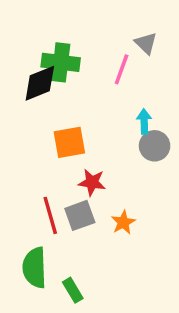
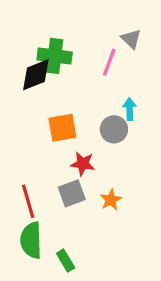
gray circle: (155, 146) -> (114, 129), moved
red line: (50, 215) -> (28, 201), moved

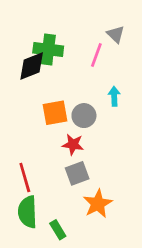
gray circle: (114, 129) -> (84, 116), moved
gray square: (72, 193) -> (77, 173), moved
orange star: (111, 200) -> (98, 204), moved, size x1.5

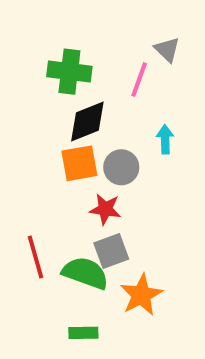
black diamond: (32, 66) -> (87, 121), moved
green semicircle: (28, 212) -> (85, 273), moved, turned 112
green rectangle: (58, 230) -> (83, 333), turned -60

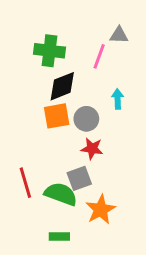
gray triangle: (167, 50) -> (119, 35), turned -42
red star: (105, 209) -> (92, 149), moved

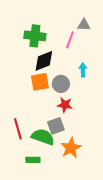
green rectangle: (59, 237) -> (33, 160), moved

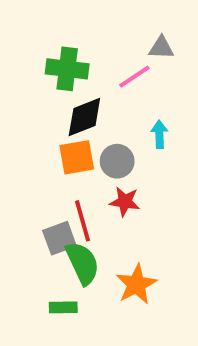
pink line: (70, 40) -> (134, 77), turned 36
gray square: (56, 126) -> (59, 238), moved
red line: (18, 129) -> (82, 221), moved
green semicircle: (43, 137) -> (82, 263), turned 45

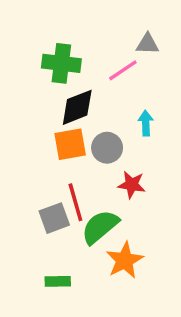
red star: (125, 202) -> (132, 185), moved
green semicircle: (82, 263) -> (100, 227), moved, turned -105

